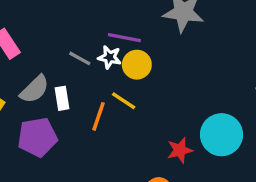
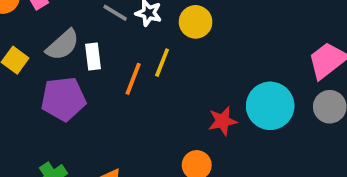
yellow circle: (137, 65) -> (196, 22), moved
yellow line: (124, 101) -> (162, 63), turned 75

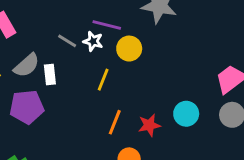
orange line: (133, 79) -> (115, 122), moved
cyan circle: (270, 106) -> (186, 114), size x0.7

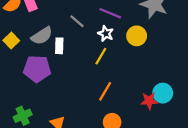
white star: (93, 41) -> (106, 34), moved
yellow circle: (129, 49) -> (137, 36), moved
red star: (149, 125) -> (149, 101), moved

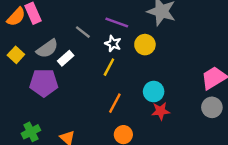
white rectangle: (59, 46) -> (66, 58), turned 49
cyan circle: (163, 93) -> (154, 92), moved

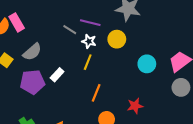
gray line: (83, 32) -> (70, 30), moved
white rectangle: (66, 58) -> (57, 75), moved
cyan circle: (154, 92) -> (147, 64), moved
red star: (161, 111) -> (135, 106), moved

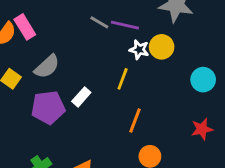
gray line: (70, 30) -> (99, 22), moved
white star: (89, 41) -> (139, 50), moved
red star: (135, 106) -> (202, 129), moved

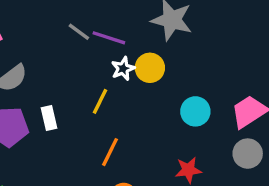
white star: (139, 50) -> (123, 69), turned 30
white rectangle: (81, 97) -> (49, 118), turned -60

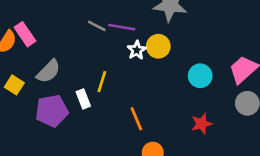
yellow line: (100, 101) -> (102, 82), moved
orange line: (110, 152) -> (136, 119), turned -40

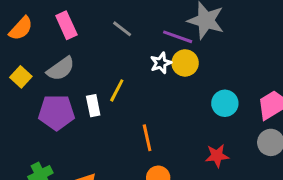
purple line: (122, 27) -> (178, 37), moved
pink rectangle: (25, 34) -> (66, 25), moved

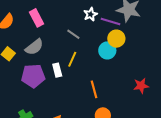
gray line: (122, 29) -> (73, 34), moved
white star: (161, 63) -> (91, 14), moved
cyan circle: (225, 103) -> (107, 50), moved
red star: (217, 156) -> (141, 86), moved

